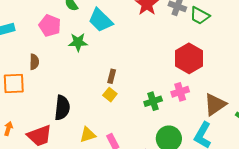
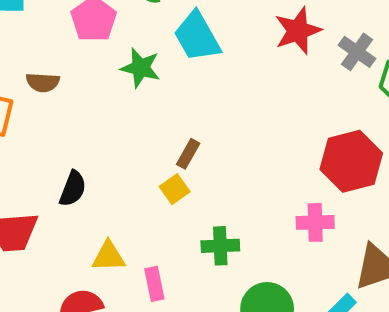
brown semicircle: (34, 62) -> (43, 82), turned 77
green cross: (153, 101) -> (220, 246), moved
black semicircle: (62, 108) -> (73, 189), size x0.7

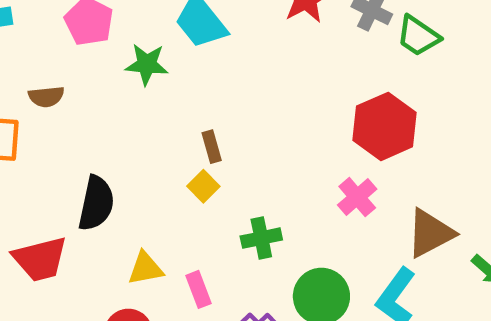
brown rectangle: (188, 154) -> (212, 147), turned -36
black semicircle: (73, 189) -> (96, 203), size x1.4
pink cross: (315, 222) -> (357, 197), turned -30

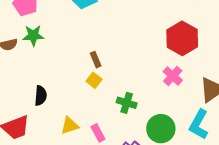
green star: (147, 64) -> (33, 35), moved
black semicircle: (96, 203) -> (41, 96), size x0.7
green cross: (261, 238) -> (127, 103), turned 36

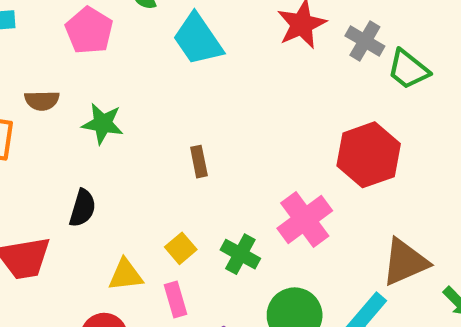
green star: (33, 35) -> (103, 124), moved
pink cross: (173, 76) -> (305, 219), moved, size x1.4
yellow square: (94, 80) -> (181, 248), moved

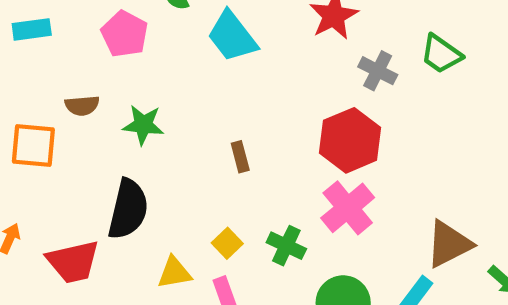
gray cross: (365, 41) -> (378, 71), moved
red hexagon: (369, 155) -> (350, 140), moved
black semicircle: (83, 208) -> (128, 209), size x1.6

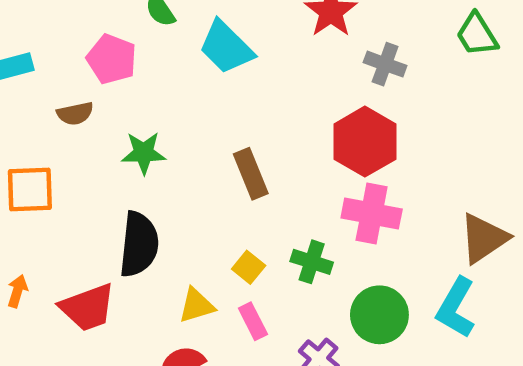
green trapezoid: (441, 54) -> (477, 35), moved, turned 30
brown semicircle: (82, 106) -> (75, 114), moved
brown rectangle: (240, 157) -> (251, 174), size x1.5
pink cross: (348, 208) -> (372, 213), turned -32

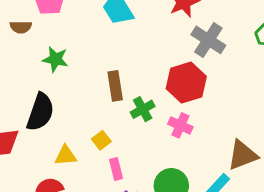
gray cross: (385, 64) -> (208, 40), size x1.4
pink cross: (372, 213) -> (180, 125), size x0.7
green cross: (312, 262) -> (143, 109), moved, turned 30
pink rectangle: (253, 321) -> (116, 169), moved

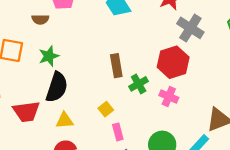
green star: (55, 59) -> (49, 56), moved, turned -30
yellow triangle: (66, 156) -> (65, 120), moved

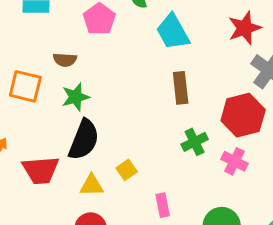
brown semicircle: (40, 19) -> (65, 60), moved
brown rectangle: (116, 66) -> (181, 88), moved
yellow square: (106, 109) -> (127, 170), moved

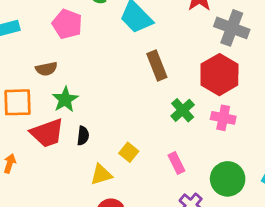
black semicircle: (84, 140) -> (83, 136), size x0.5
red trapezoid: (41, 170) -> (47, 133), moved
pink rectangle: (163, 205) -> (176, 163), moved

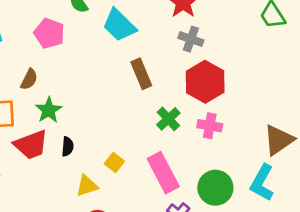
gray cross: (232, 28) -> (191, 39), moved, size x0.7
brown semicircle: (46, 69) -> (29, 79), turned -50
pink rectangle: (176, 163) -> (163, 173), size x1.8

